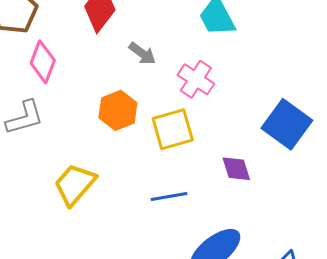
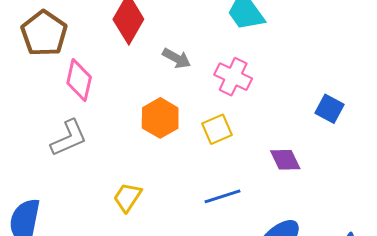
blue square: (287, 124) -> (329, 109), size x0.6
yellow square: (173, 129) -> (217, 129), size x0.7
yellow trapezoid: (75, 184) -> (127, 197), size x0.7

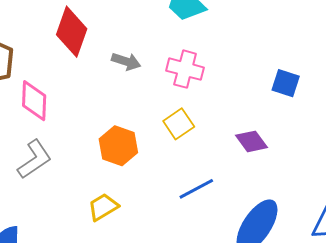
orange hexagon: (160, 118) -> (118, 146), moved
yellow trapezoid: (127, 197) -> (103, 207), turned 36

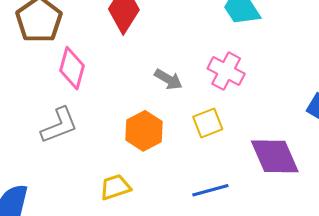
gray arrow: (126, 61) -> (168, 79), moved
purple diamond: (251, 141) -> (275, 156), size x1.6

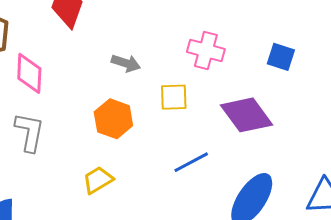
pink cross: (226, 71) -> (206, 51), moved
yellow square: (208, 123) -> (174, 97), turned 32
gray L-shape: (59, 125) -> (29, 132), turned -45

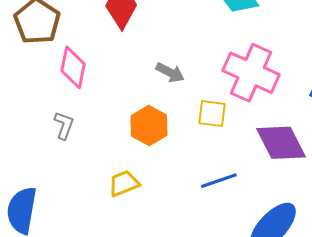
pink cross: (206, 51) -> (251, 73), size x1.5
gray L-shape: (29, 132) -> (64, 125), size x0.7

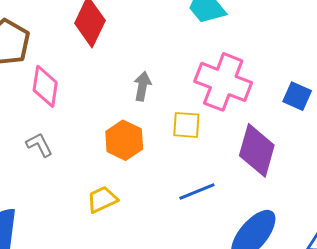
gray arrow: (170, 73) -> (142, 86), turned -104
gray L-shape: (64, 125) -> (39, 145), turned -44
purple diamond: (281, 143) -> (257, 150), turned 46

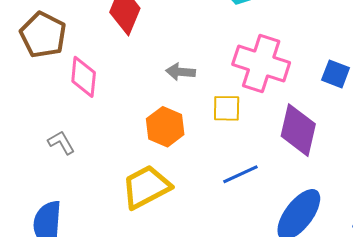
gray arrow: (142, 86) -> (181, 72), turned -92
gray L-shape: (39, 145) -> (61, 142), moved
yellow trapezoid: (102, 199) -> (146, 187), size x1.6

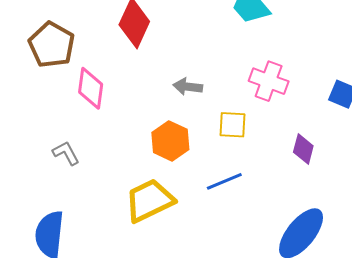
pink cross: (261, 64) -> (269, 81), size x0.7
purple diamond: (298, 130) -> (303, 149), size x0.6
blue line: (240, 174) -> (224, 181), moved

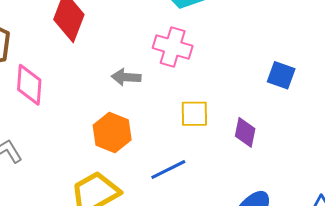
pink cross: (269, 81) -> (173, 47), moved
yellow square: (232, 125) -> (194, 114), moved

